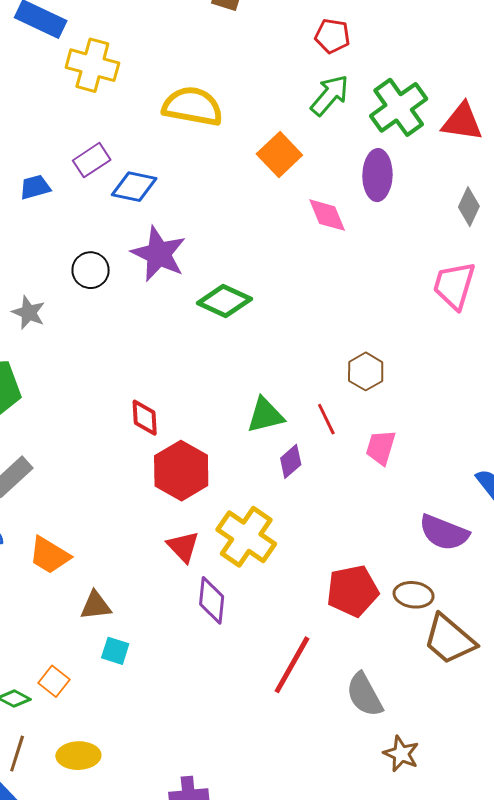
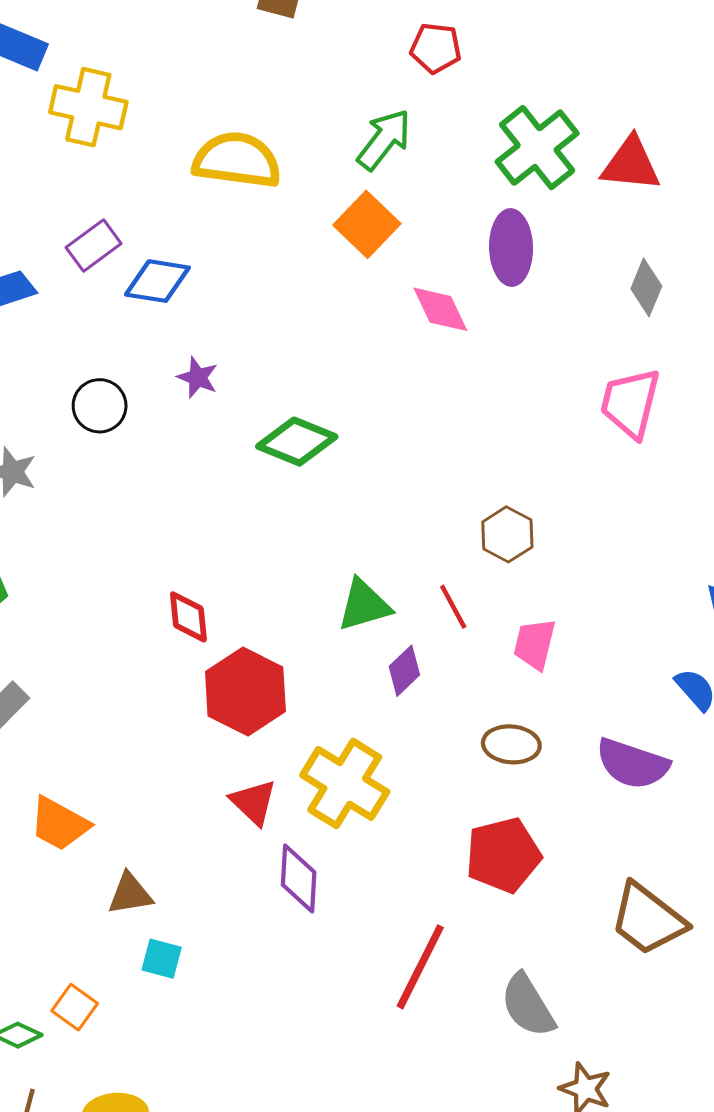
green arrow: (330, 95) -> (384, 140), moved
purple star: (159, 254) -> (198, 377), size x0.5
brown ellipse: (414, 595) -> (511, 744), moved

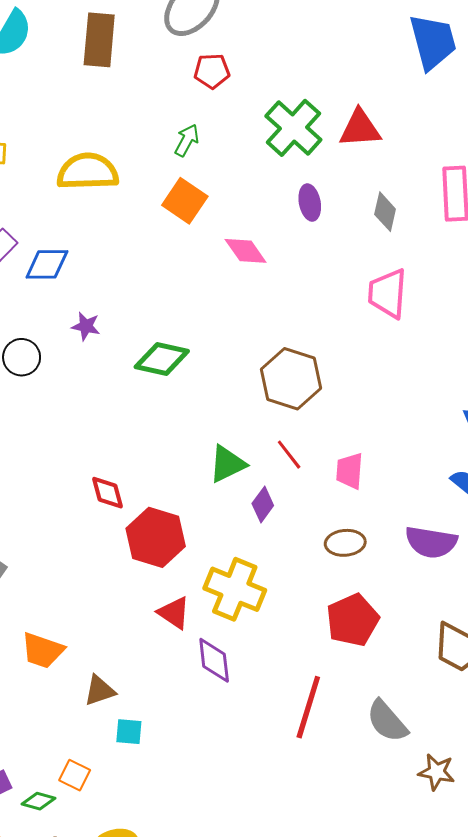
green arrow: (384, 140) -> (187, 140), size x0.7
purple ellipse: (511, 248) -> (310, 203), moved, size x0.7
brown hexagon: (507, 534) -> (291, 379), moved, size x1.6

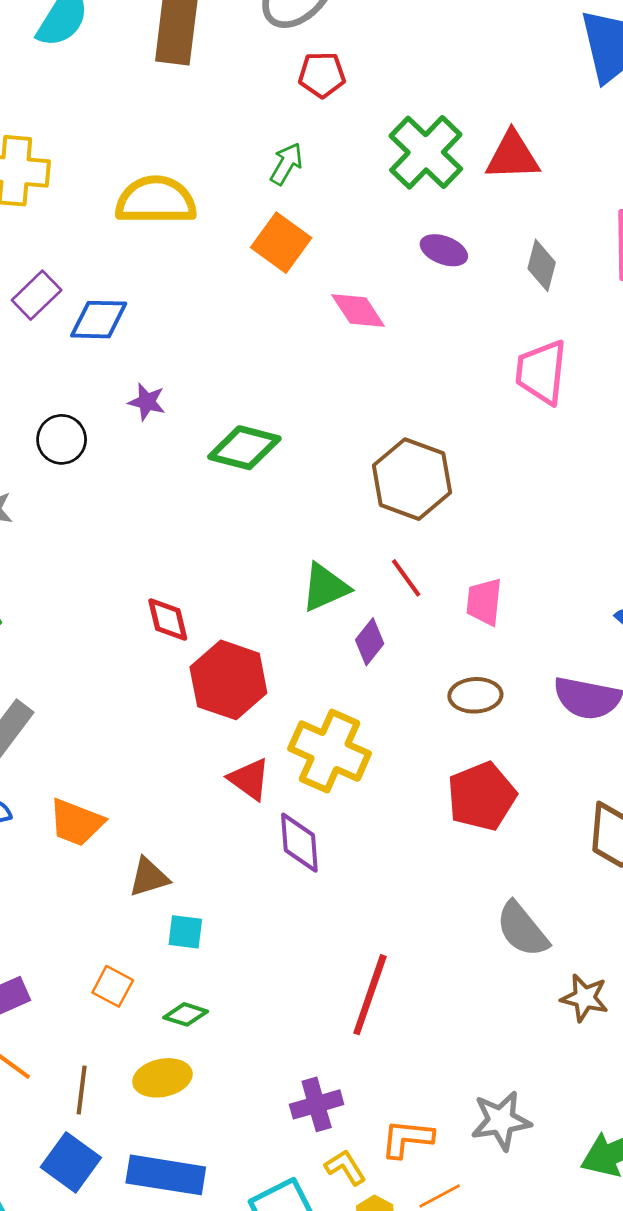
purple ellipse: (310, 203) -> (444, 250), turned -60
red line: (308, 707) -> (370, 995), moved
green diamond: (38, 801) -> (186, 1014), moved

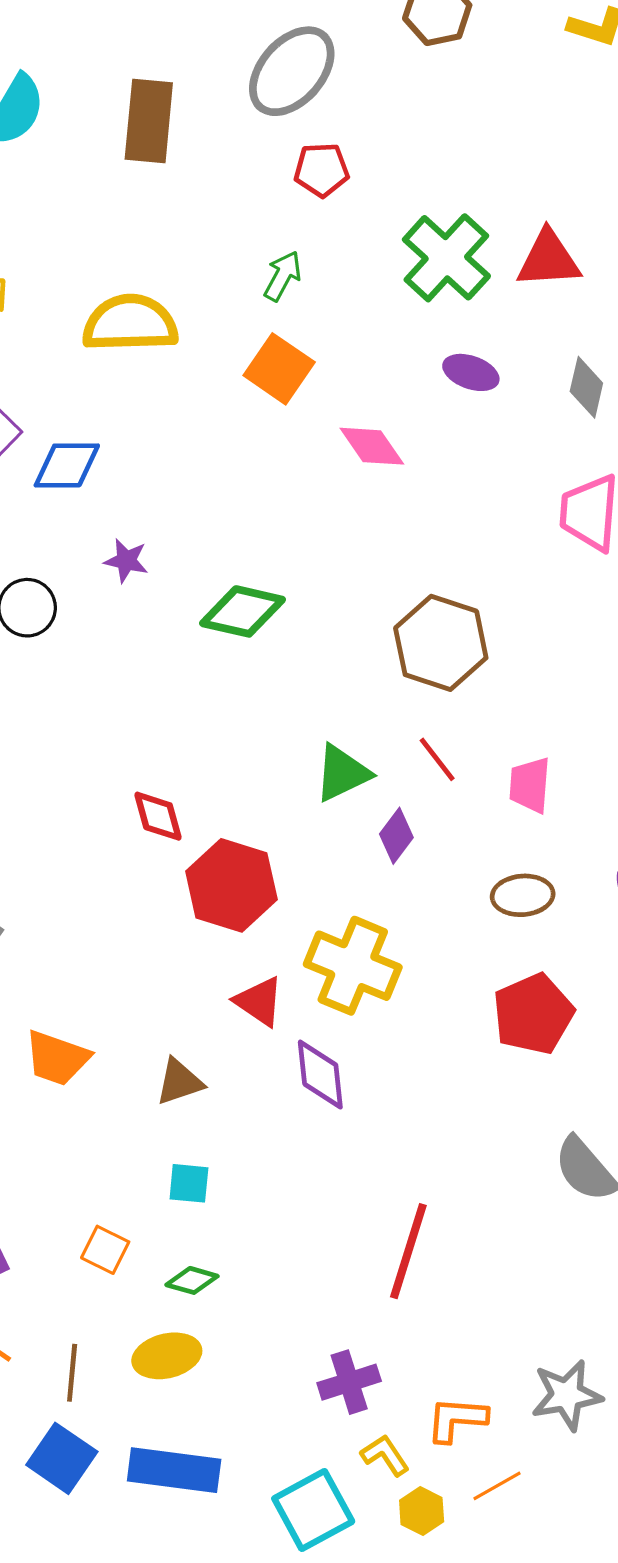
brown triangle: (149, 877) -> (179, 1082), moved

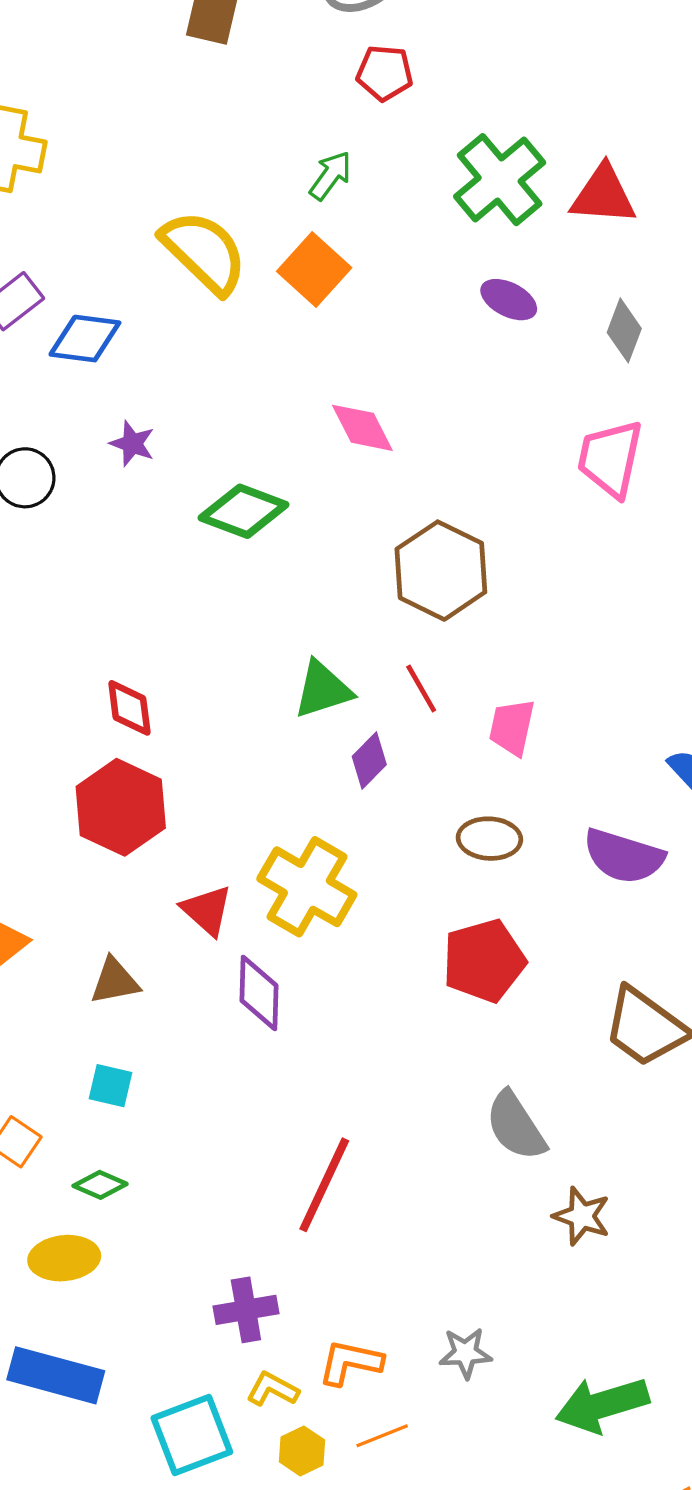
yellow semicircle: (130, 323) -> (204, 252), moved, turned 38
pink diamond: (372, 446) -> (362, 428), moved
red hexagon: (231, 885) -> (121, 807), moved
gray star: (567, 1395) -> (465, 1353), size x0.7
yellow L-shape: (385, 1455) -> (273, 1389), turned -36

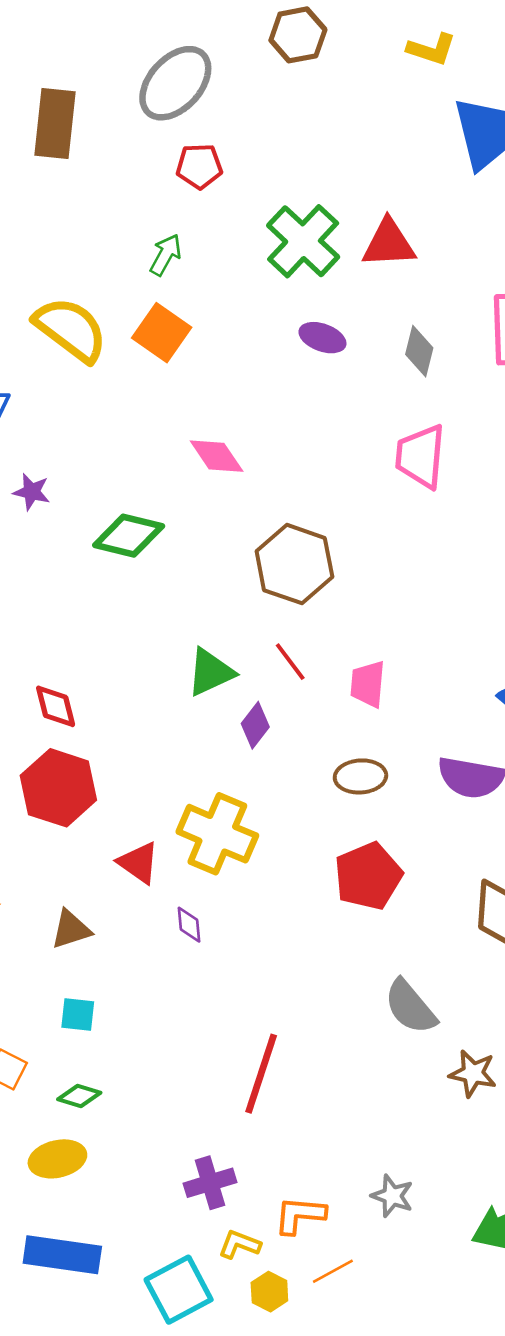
purple diamond: (259, 993) -> (189, 925), size x0.6
gray star: (465, 1353) -> (392, 1196), turned 30

